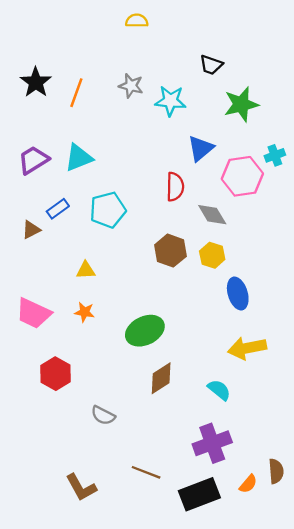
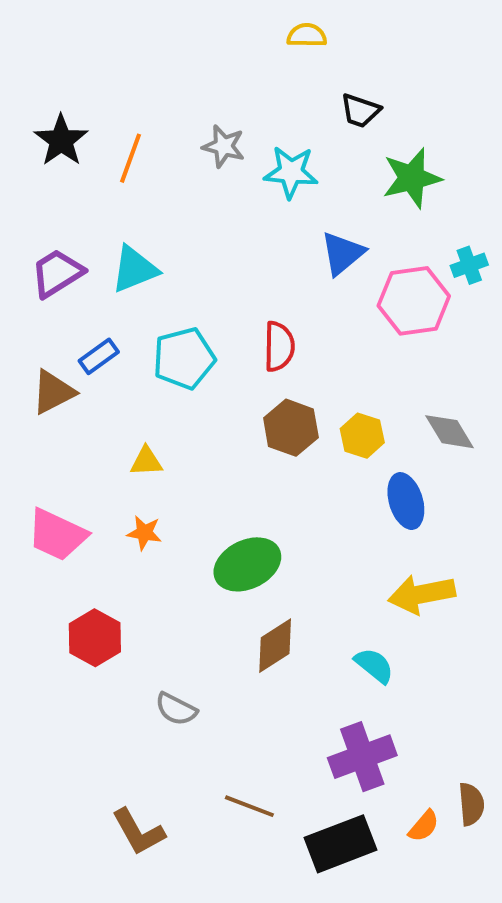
yellow semicircle: (137, 21) -> (307, 35), moved
red semicircle: (175, 187) -> (279, 346), moved
gray diamond: (212, 215) -> (449, 432), moved
brown triangle: (31, 230) -> (53, 392), size x1.4

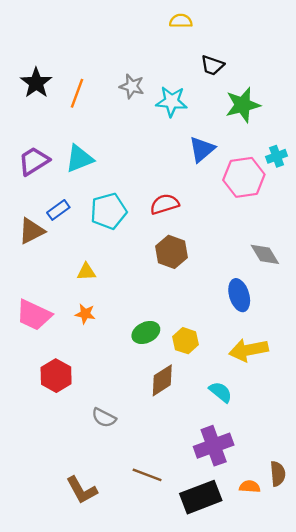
red semicircle: (279, 346) -> (165, 204), turned -108
yellow hexagon: (362, 436) -> (186, 341), moved
green ellipse: (247, 564) -> (146, 333), size x0.7
orange semicircle: (424, 826) -> (250, 487), turned -126

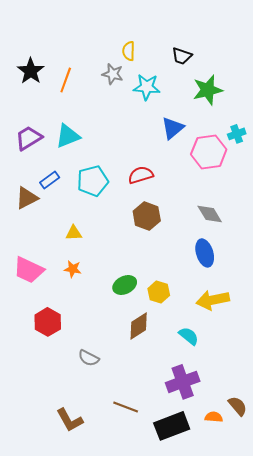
yellow semicircle: (181, 21) -> (129, 51), moved, turned -90
gray diamond: (265, 254) -> (210, 214), moved
brown semicircle: (278, 474) -> (238, 406), turned -35

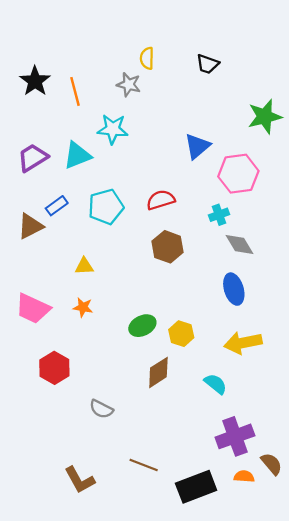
orange line: (66, 80) -> (75, 91), turned -35
cyan star: (147, 87) -> (113, 129), moved
green star: (208, 90) -> (265, 117), moved
cyan cross: (237, 134) -> (219, 215), moved
purple cross: (183, 382) -> (235, 436), moved

